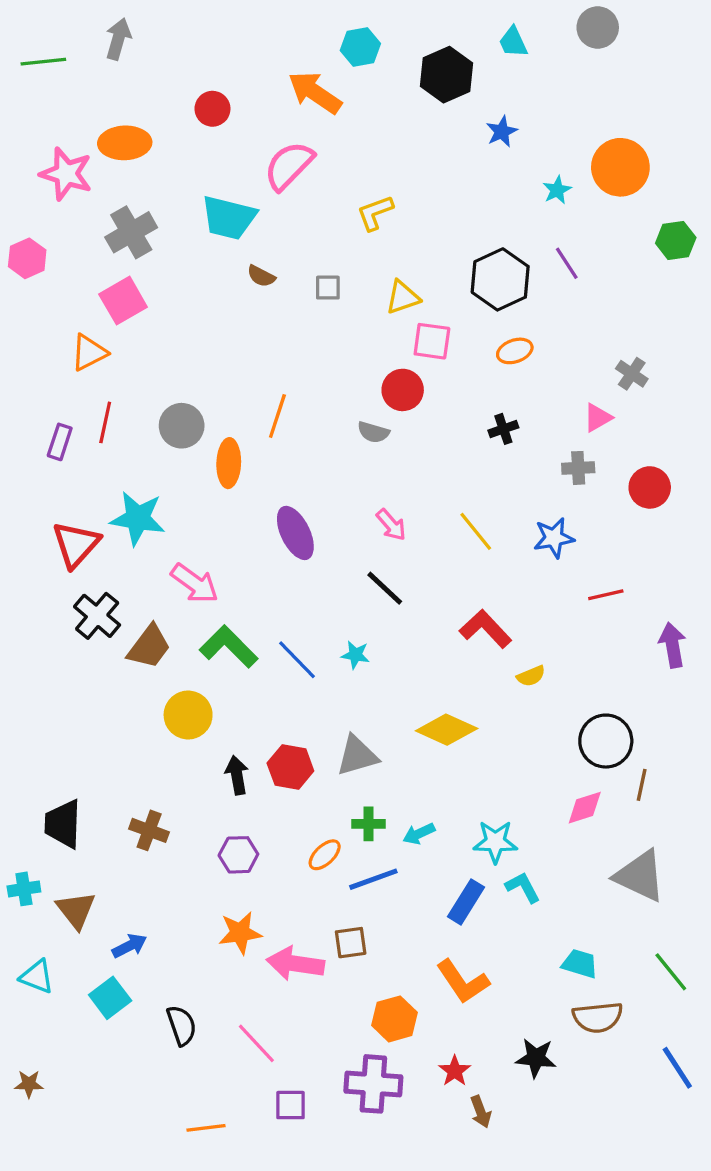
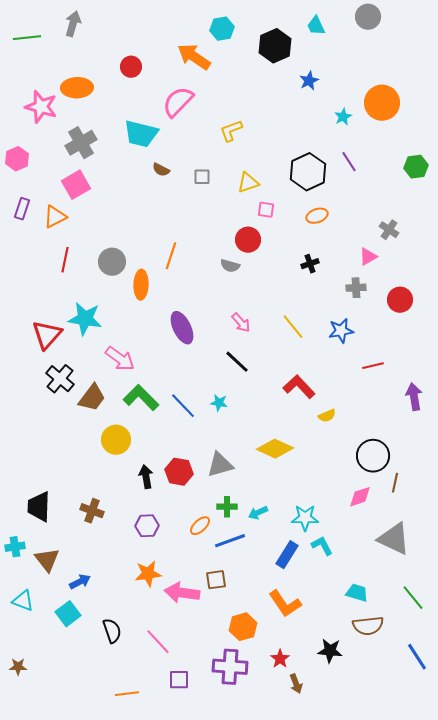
green hexagon: (676, 240) -> (416, 167), moved
pink square: (432, 341) -> (266, 210), size x0.7
purple rectangle: (60, 442) -> (22, 209), moved

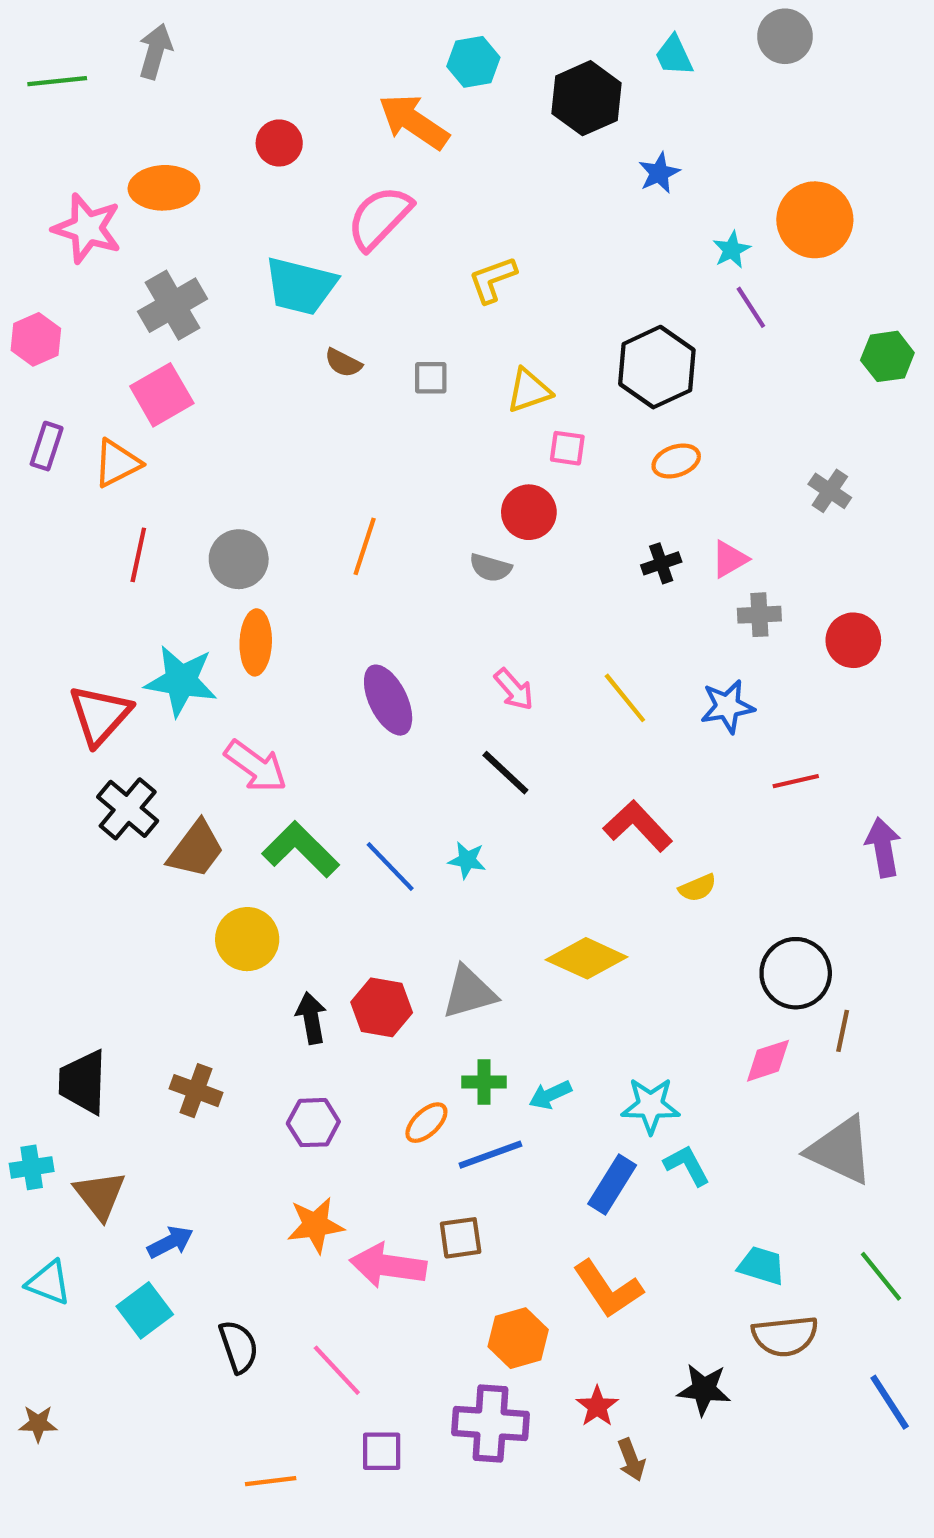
purple line: (349, 162) -> (751, 307), moved
pink triangle: (368, 257) -> (730, 559), moved
orange ellipse: (141, 285) -> (256, 642), moved

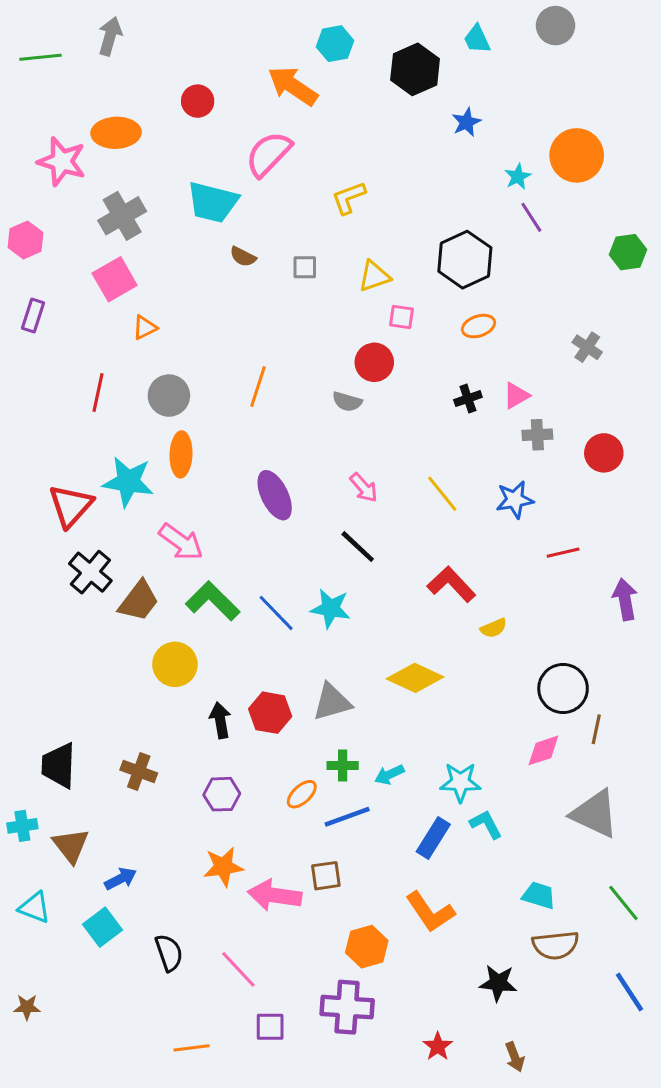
orange triangle: (117, 463) -> (145, 328), moved, size x0.7
cyan star: (467, 860) -> (330, 608), size x1.5
red star: (597, 1406) -> (438, 1046), moved
brown arrow: (631, 1460) -> (515, 1057), moved

